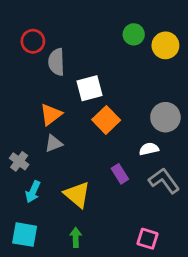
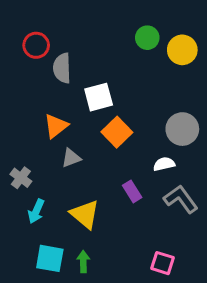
gray triangle: (54, 143) -> (71, 158), moved
cyan square: (25, 235) -> (50, 258), moved

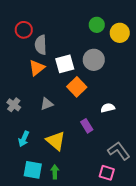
orange triangle: (56, 126) -> (37, 68), moved
gray circle: (182, 129) -> (94, 60), moved
gray cross: (21, 178) -> (14, 105), moved
gray L-shape: (181, 199) -> (119, 151), moved

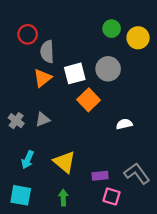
gray triangle: (47, 104) -> (43, 119), moved
purple rectangle: (87, 126) -> (100, 176), moved, turned -64
cyan square: (33, 170) -> (21, 195), moved
pink square: (107, 173) -> (112, 196), moved

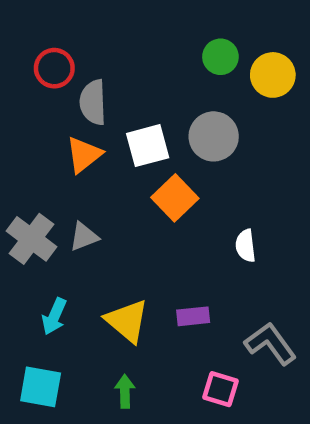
gray cross: (16, 121) -> (31, 239), size x1.5
white semicircle: (124, 124) -> (245, 246), turned -84
purple rectangle: (100, 176) -> (193, 316), moved

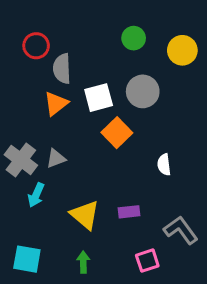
green circle: (220, 57) -> (134, 38), moved
cyan arrow: (54, 316) -> (36, 195), moved
pink square: (220, 389) -> (147, 261), turned -35

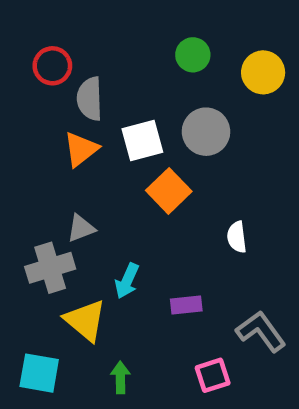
gray cross: (21, 160) -> (50, 268), moved, turned 36
cyan arrow: (36, 195) -> (127, 281), moved
yellow triangle: (85, 215) -> (85, 320), moved

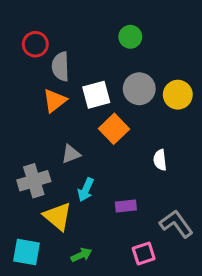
yellow circle: (263, 72) -> (178, 95), moved
gray triangle: (81, 228) -> (71, 154), moved
green arrow: (120, 377) -> (81, 255), turned 66

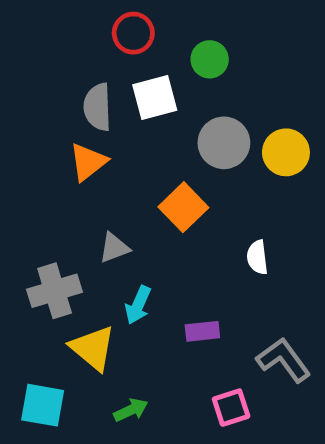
red circle: (35, 44) -> (133, 33), moved
white square: (96, 95) -> (155, 98), moved

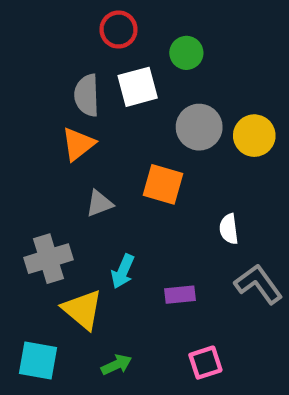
orange square: (183, 207) -> (163, 184), turned -30
gray triangle: (114, 248) -> (99, 203), moved
gray L-shape: (284, 360) -> (259, 284), moved

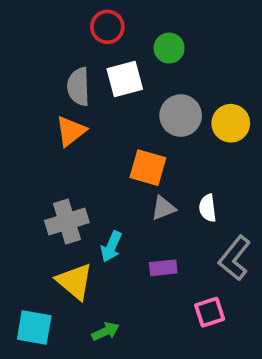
gray triangle: (99, 203) -> (163, 208), moved
gray cross: (49, 259) -> (67, 222), moved
gray L-shape: (259, 284) -> (235, 258), turned -105
pink square: (205, 363) -> (210, 312), moved

